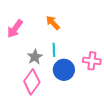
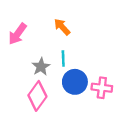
pink cross: (92, 61) -> (102, 88), moved

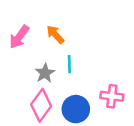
orange arrow: (62, 27) -> (55, 34), moved
blue circle: (75, 82) -> (76, 109), moved

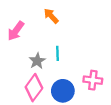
orange arrow: (55, 34) -> (51, 16), moved

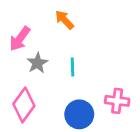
gray star: (37, 61) -> (37, 63), moved
pink diamond: (34, 88) -> (24, 105), moved

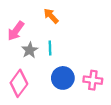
cyan line: (73, 67) -> (50, 48), moved
blue circle: (79, 114) -> (63, 78), moved

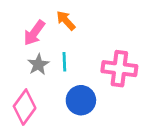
pink arrow: (16, 31) -> (34, 33), moved
pink cross: (93, 80) -> (119, 69), moved, size x1.4

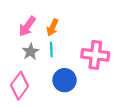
orange arrow: (66, 21) -> (52, 27), moved, turned -112

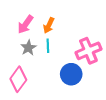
pink cross: (95, 55) -> (88, 51), turned -30
blue circle: (65, 80) -> (71, 74), moved

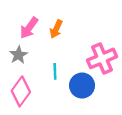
cyan line: (48, 46) -> (55, 71), moved
gray star: (28, 48) -> (18, 55), moved

